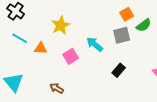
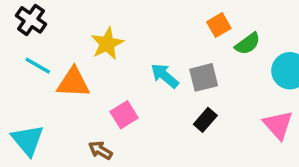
gray square: (122, 35) -> (204, 77), moved
orange triangle: (41, 48) -> (73, 83), size x1.5
pink square: (71, 56) -> (124, 115), moved

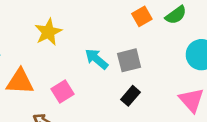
green semicircle: (248, 44) -> (176, 15), moved
orange triangle: (73, 83) -> (20, 82), moved

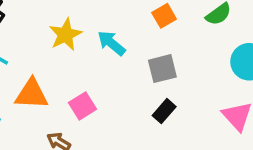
orange square: (142, 16) -> (164, 16), moved
cyan arrow: (96, 59) -> (111, 43), moved

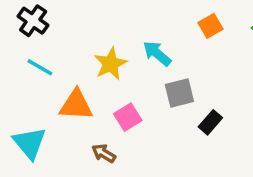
yellow star: (65, 35) -> (111, 64), moved
gray square: (162, 69) -> (179, 93), moved

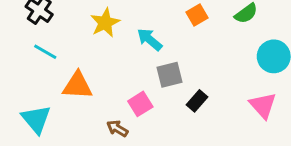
yellow star: (111, 64) -> (105, 23), moved
pink square: (128, 117) -> (140, 104), moved
brown arrow: (104, 153) -> (117, 128), moved

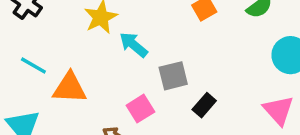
cyan arrow: (150, 40) -> (133, 45), moved
cyan line: (45, 52) -> (33, 65), moved

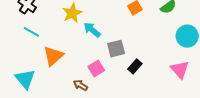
cyan line: (33, 65) -> (31, 32), moved
orange triangle: (70, 88) -> (53, 56), turned -45

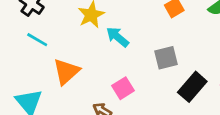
gray square: (116, 49) -> (166, 58), moved
black rectangle: (135, 66) -> (192, 87), moved, size x1.5

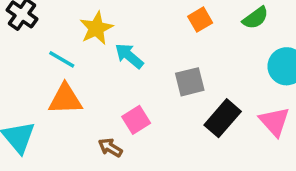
cyan line: (37, 40) -> (62, 59), moved
orange triangle: (66, 72) -> (65, 99), turned 40

